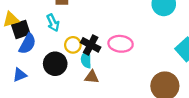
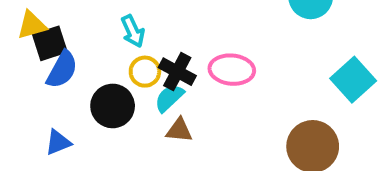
cyan arrow: (53, 23) -> (133, 31), moved
cyan semicircle: (86, 59) -> (169, 98), turned 49
blue triangle: (20, 75) -> (58, 142), moved

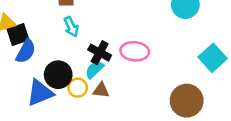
yellow circle: (145, 72) -> (78, 88), moved
blue triangle: (58, 142) -> (40, 93), moved, size x1.6

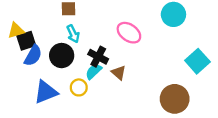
pink ellipse: (135, 51) -> (129, 33), moved, turned 30
black circle: (58, 75) -> (62, 56), moved
brown triangle: (101, 90) -> (119, 73), moved, turned 35

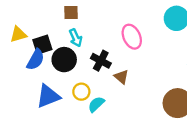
pink ellipse: (129, 33) -> (132, 37), turned 30
black square: (26, 41) -> (42, 45), moved
cyan semicircle: (94, 71) -> (96, 104), moved

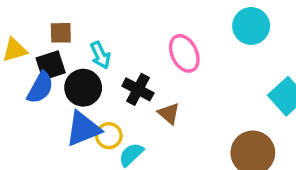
brown square: (71, 13) -> (61, 33), moved
blue triangle: (48, 96) -> (83, 129), moved

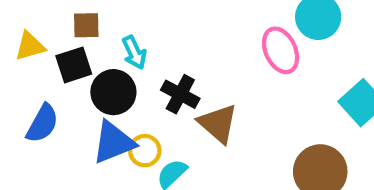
pink ellipse: (184, 53) -> (281, 50), moved
blue semicircle: (40, 88) -> (42, 123), moved
brown triangle: (169, 113) -> (218, 123), size x1.5

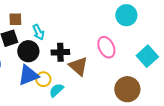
pink ellipse: (281, 50) -> (106, 47), moved
black cross: (180, 94) -> (60, 52), turned -30

